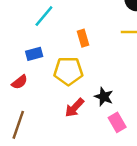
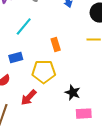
red arrow: (74, 108) -> (29, 98), moved
pink rectangle: (117, 122) -> (84, 114), turned -63

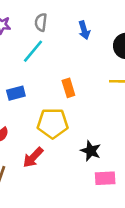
cyan line: (24, 27) -> (33, 51), moved
blue rectangle: (16, 58) -> (16, 93), moved

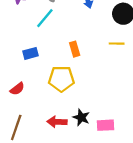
black star: (91, 151) -> (81, 117), moved
red arrow: (33, 157) -> (57, 122), moved, turned 48

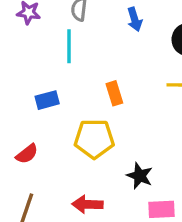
cyan line: (45, 18) -> (69, 46), turned -40
black star: (81, 117) -> (140, 176), moved

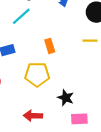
cyan line: (69, 46) -> (21, 16), turned 48

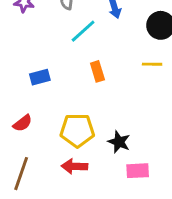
cyan line: (21, 16) -> (83, 31), moved
yellow pentagon: (37, 74) -> (77, 130), moved

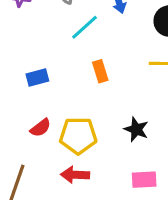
red semicircle: (23, 123) -> (41, 128), moved
black star: (119, 142) -> (136, 129), moved

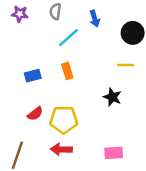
orange rectangle: (100, 71) -> (67, 71), moved
black star: (136, 129) -> (112, 97), moved

